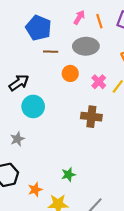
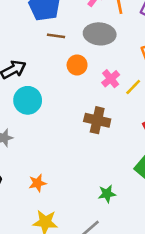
green star: (68, 174) -> (107, 194), moved
orange star: (35, 190) -> (37, 183), moved

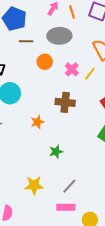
orange star: (37, 183) -> (37, 122), moved
green star: (107, 194) -> (56, 152), moved

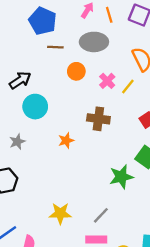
green star: (56, 152) -> (121, 177), moved, size x1.5

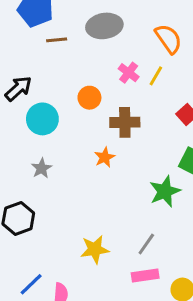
orange circle: (76, 71) -> (89, 98), moved
orange star: (66, 140) -> (105, 157), moved
gray star: (17, 142) -> (42, 168), moved

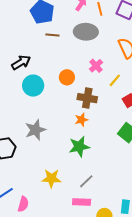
yellow line: (156, 76) -> (115, 80), moved
orange star: (105, 157) -> (81, 120), moved
gray star: (42, 168) -> (35, 130), moved, size x1.5
green star: (165, 191) -> (79, 147), moved

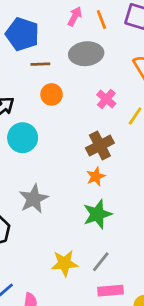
orange circle: (67, 77) -> (52, 94), moved
brown cross: (87, 98) -> (100, 146), turned -30
gray line: (86, 181) -> (101, 262), moved

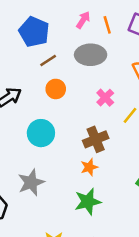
brown line: (40, 64) -> (48, 61), turned -36
cyan circle: (23, 138) -> (41, 133), moved

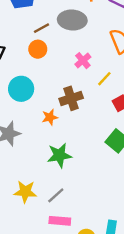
brown line: (48, 61) -> (42, 28), moved
orange star: (89, 167) -> (50, 117), moved

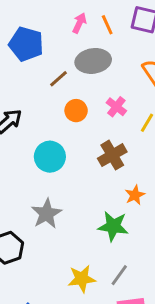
orange circle: (38, 49) -> (76, 111), moved
orange star: (50, 117) -> (135, 195), moved
green star: (59, 155) -> (113, 226), turned 30

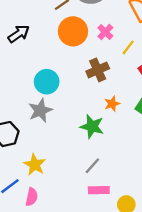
orange circle: (76, 111) -> (73, 31), size x1.6
cyan circle: (50, 157) -> (47, 82), moved
yellow star: (82, 279) -> (35, 165), moved, turned 30

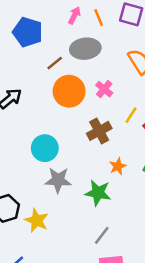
yellow line: (128, 47) -> (131, 115), moved
gray star: (40, 110) -> (58, 180), moved, turned 30
yellow star: (35, 165) -> (37, 220), moved

